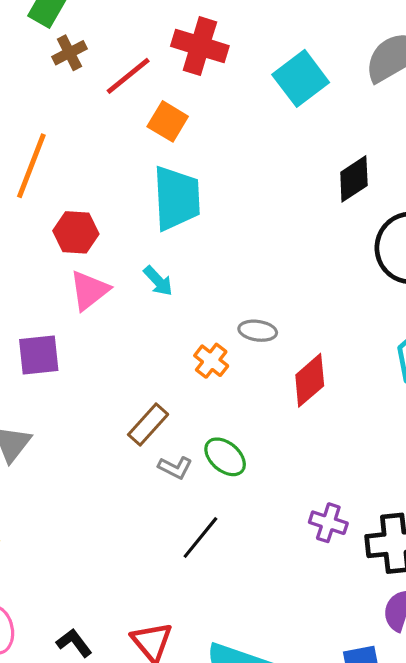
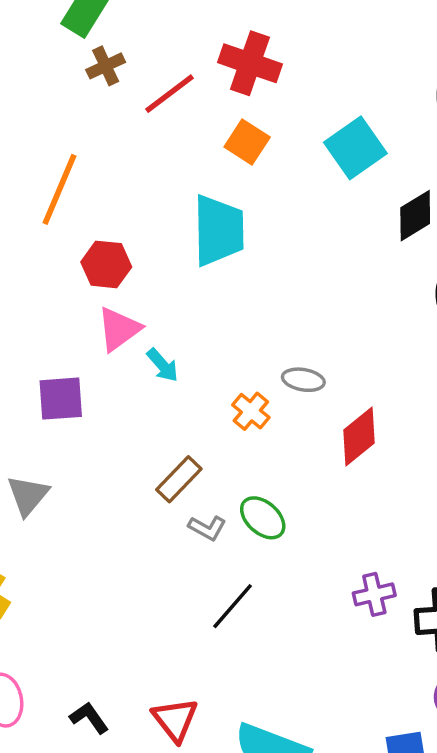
cyan square: (301, 78) -> (355, 148), moved
orange square: (168, 121) -> (247, 142), moved
cyan arrow: (158, 281) -> (163, 365), moved
purple cross: (328, 523) -> (374, 594), turned -33

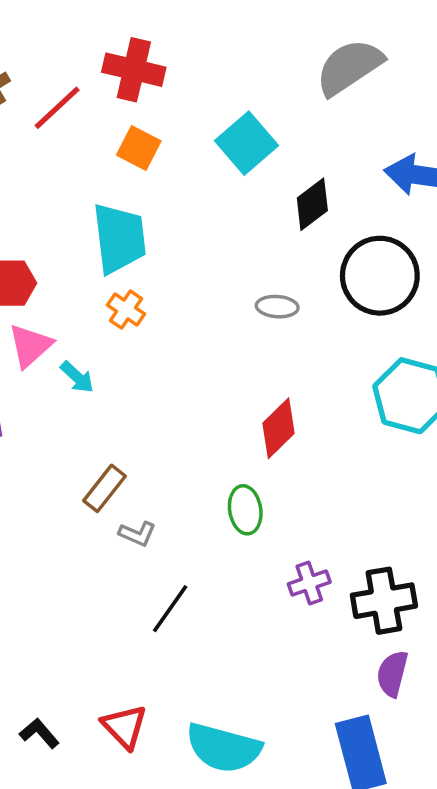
gray ellipse: (303, 380) -> (277, 307), moved
orange cross: (251, 411) -> (126, 310), moved
green ellipse: (263, 518) -> (245, 510), moved, turned 45

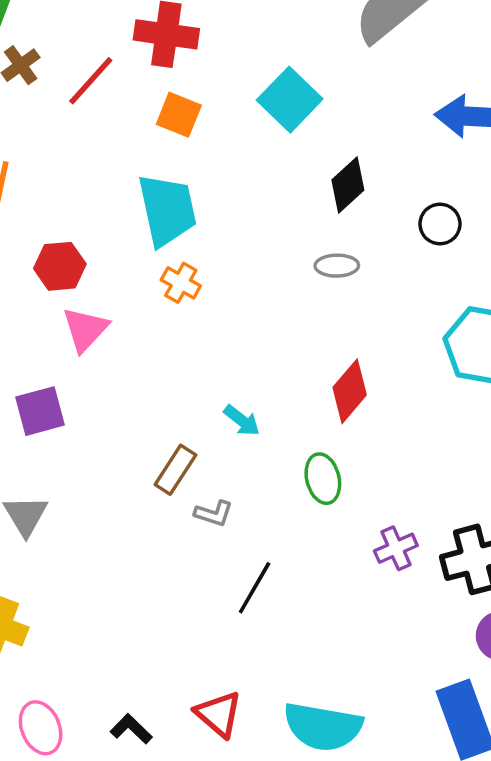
black diamond: (312, 204) -> (348, 185), moved
black circle: (380, 276) -> (440, 224), size x0.5
cyan arrow: (77, 377) -> (242, 421), moved

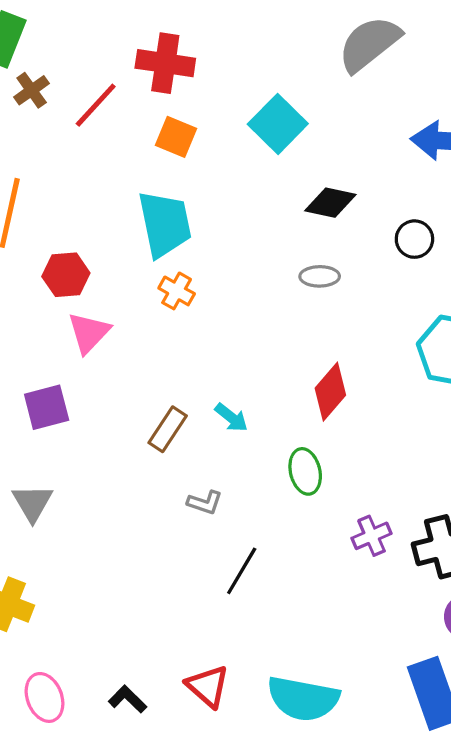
black diamond: (348, 185) -> (330, 203), turned 54
brown rectangle: (175, 470) -> (168, 429), moved

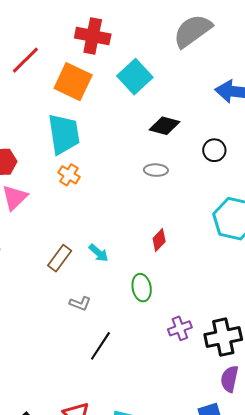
red cross: (165, 63) -> (93, 36), moved
orange square: (176, 137) -> (73, 82), size x1.5
red diamond: (330, 392) -> (159, 240), size x0.7

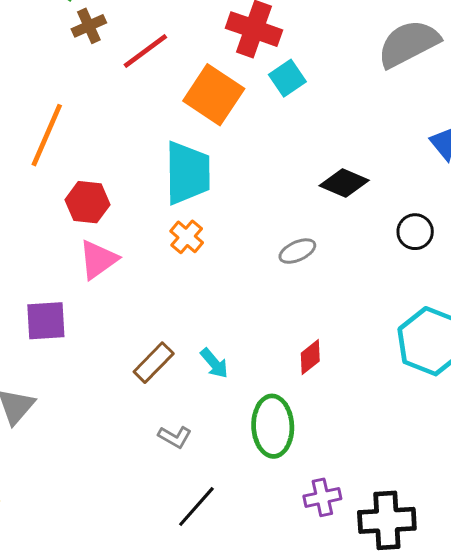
cyan square: (135, 77) -> (287, 78), moved, size x0.7
gray ellipse: (156, 170) -> (297, 251), moved, turned -35
green ellipse: (142, 288) -> (273, 426), size x1.4

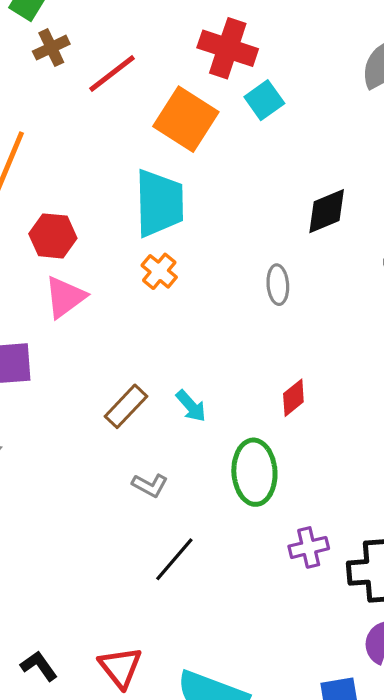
black diamond: (344, 183) -> (327, 211), turned -45
gray ellipse: (297, 251) -> (278, 285), turned -69

